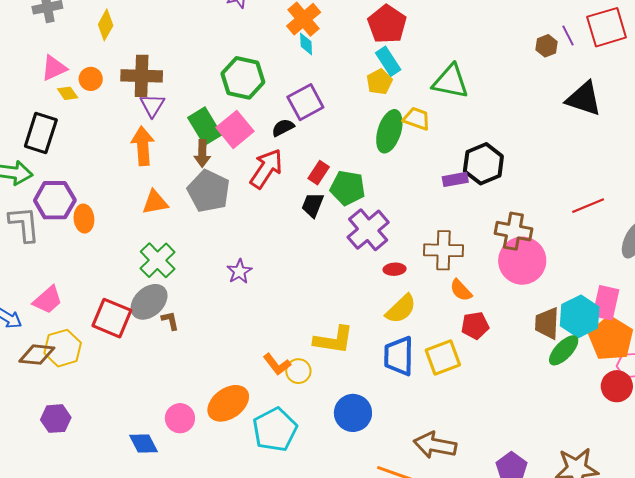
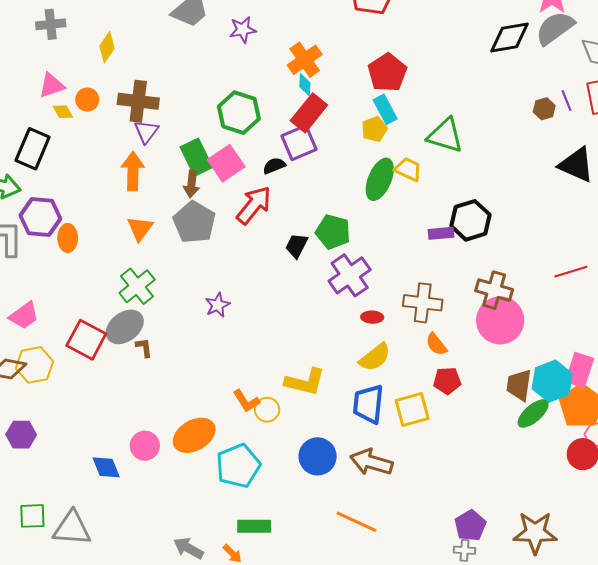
red rectangle: (319, 173) -> (309, 113), moved, size x1.6
orange triangle: (155, 202) -> (140, 228), turned -48
brown arrow: (435, 445) -> (371, 462), moved

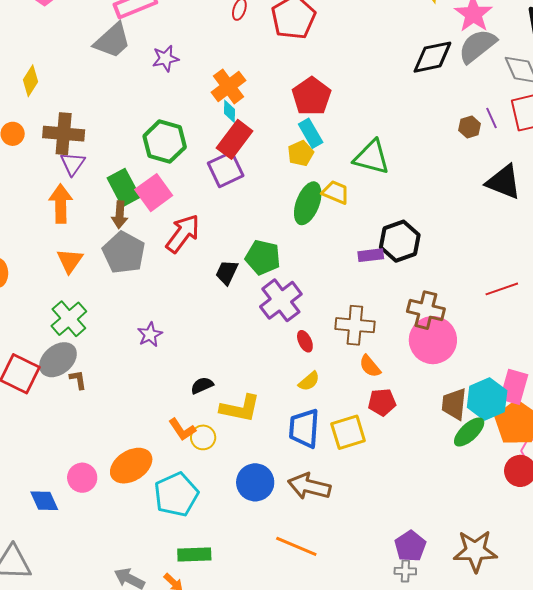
black semicircle: (274, 166) -> (202, 385), moved
red ellipse: (372, 317) -> (305, 341), turned 65
yellow semicircle: (375, 357) -> (309, 381), size x0.7

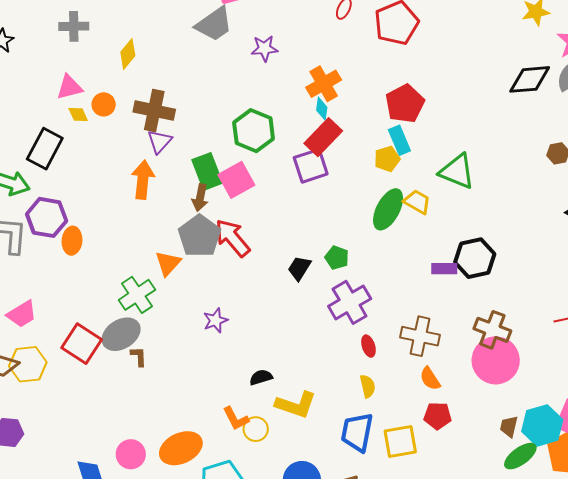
red arrow: (183, 233) -> (232, 238), moved, turned -84
green pentagon: (263, 257) -> (337, 258), size x0.7
orange triangle: (70, 261) -> (168, 263), moved
yellow semicircle: (309, 381) -> (368, 386), turned -70
brown trapezoid: (454, 404) -> (509, 426), size x0.7

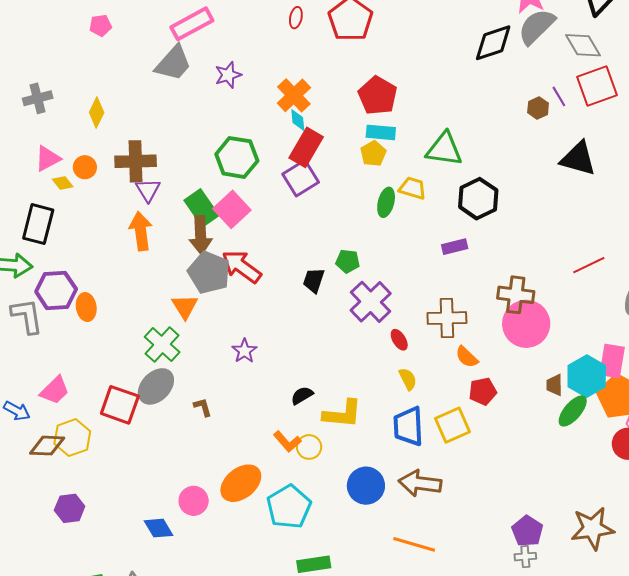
cyan rectangle: (399, 140) -> (381, 132), turned -48
brown arrow: (200, 198) -> (201, 235), size x1.4
green ellipse: (388, 209) -> (386, 202), size x0.7
black hexagon: (475, 258) -> (478, 199), moved
brown L-shape: (139, 356) -> (203, 407), moved

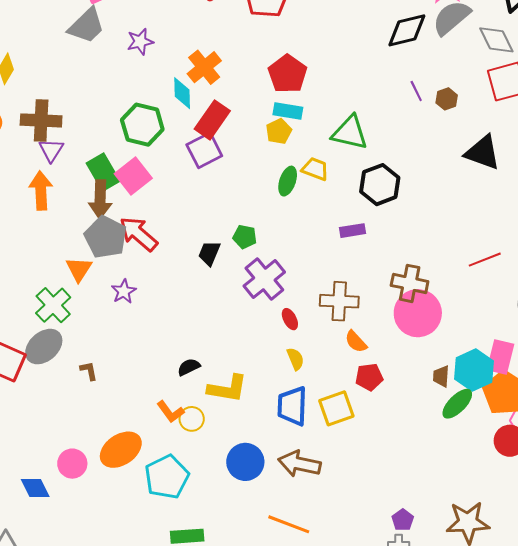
purple line: (559, 96) -> (416, 91), moved
cyan diamond: (298, 120) -> (182, 93), moved, size x1.4
purple star: (244, 351) -> (124, 291), moved
purple pentagon: (527, 531) -> (403, 520), size x0.7

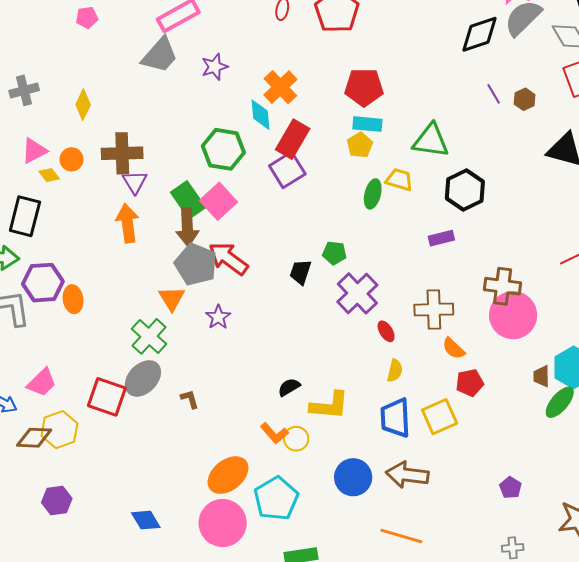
red pentagon: (287, 74) -> (364, 87), turned -30
yellow semicircle: (295, 359) -> (395, 371), turned 40
pink circle: (72, 464) -> (223, 523), moved, size x1.6
purple pentagon: (403, 520) -> (510, 488), moved

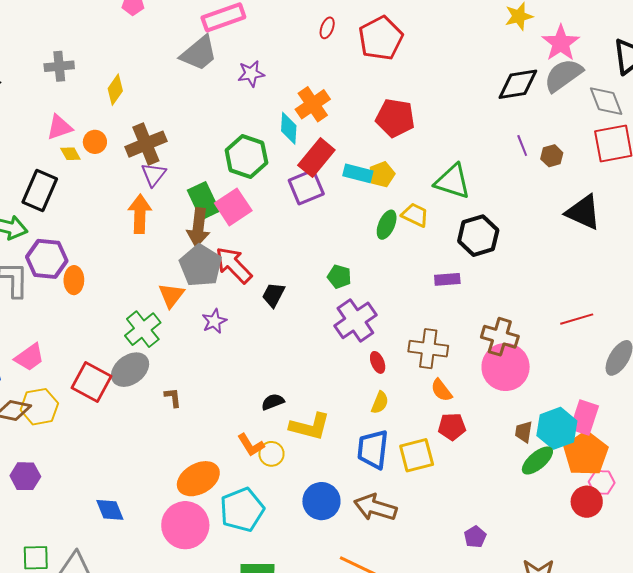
cyan rectangle: (367, 124) -> (358, 173), moved
brown cross: (122, 153) -> (146, 144), turned -30
black trapezoid: (300, 272) -> (273, 295), moved

